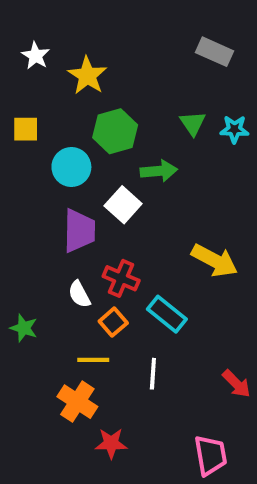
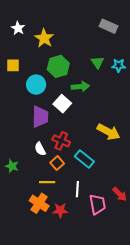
red star: (111, 443) -> (60, 210), moved
pink trapezoid: (211, 455) -> (97, 204), moved

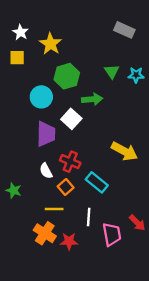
yellow square: (13, 65) -> (17, 58), moved

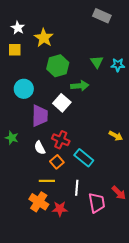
gray rectangle: (124, 30) -> (102, 16), moved
cyan circle: (41, 97) -> (24, 89), moved
yellow arrow: (124, 151) -> (116, 136), moved, size x0.6
green star: (14, 190) -> (12, 138), moved

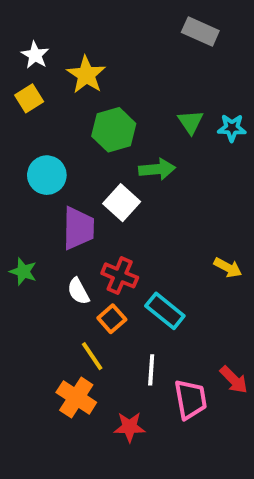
yellow square: (15, 50) -> (29, 98), turned -32
yellow line: (47, 181) -> (92, 356), turned 56
red star: (60, 209) -> (129, 427), moved

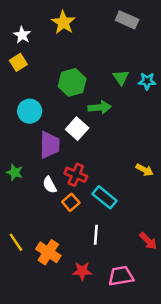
yellow star: (86, 75) -> (63, 22), moved
yellow line: (92, 356) -> (16, 242), moved
pink trapezoid: (191, 399) -> (121, 276), moved, turned -90

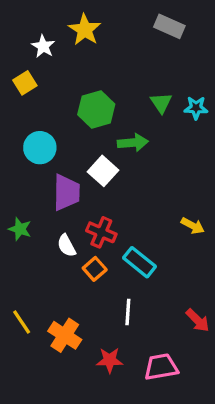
white star: (22, 35) -> (43, 46), moved

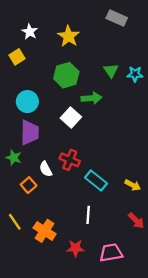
yellow star: (85, 30) -> (69, 36), moved
purple trapezoid: (66, 192) -> (30, 132), moved
yellow arrow: (193, 226) -> (133, 185), moved
orange square: (95, 269) -> (29, 185), moved

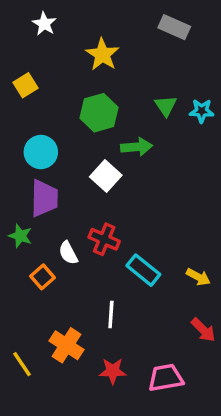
white star: (30, 32) -> (44, 24), moved
white line: (88, 215) -> (111, 315), moved
yellow line: (15, 222) -> (22, 364), moved

